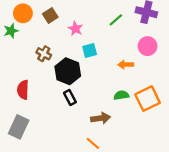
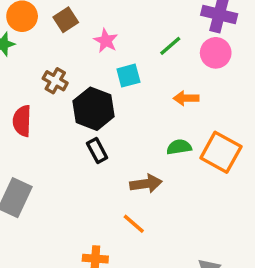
green line: (116, 20) -> (170, 46), moved
pink circle: (148, 46) -> (216, 53), moved
red semicircle: (23, 90) -> (22, 121), moved
orange square: (148, 99) -> (221, 152), turned -35

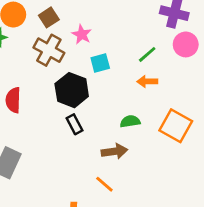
green line: (170, 46) -> (147, 54), moved
pink circle: (216, 53) -> (186, 44), moved
brown cross: (55, 81) -> (49, 50), moved, size x1.5
green semicircle: (179, 147) -> (130, 121), moved

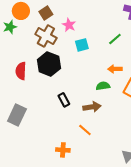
orange arrow: (147, 82) -> (115, 69), moved
black hexagon: (72, 90) -> (49, 64), moved
black rectangle: (75, 124) -> (64, 100), moved

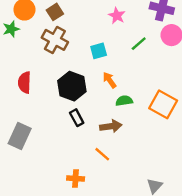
pink star: (69, 25) -> (117, 16), moved
black hexagon: (49, 64) -> (72, 86), moved
orange arrow: (115, 69) -> (110, 80), moved, turned 56

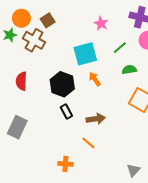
brown cross: (55, 40) -> (34, 40), moved
cyan square: (99, 51) -> (85, 54), size x1.6
green semicircle: (124, 101) -> (129, 70), moved

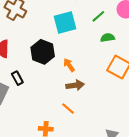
orange arrow: (95, 79) -> (69, 65), moved
black rectangle: (66, 111) -> (17, 78), moved

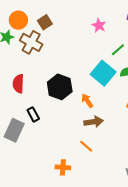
cyan square: (65, 22) -> (103, 73), moved, turned -35

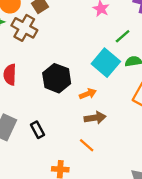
orange arrow: (87, 101) -> (88, 94), turned 104
black rectangle: (33, 114) -> (37, 130), moved

